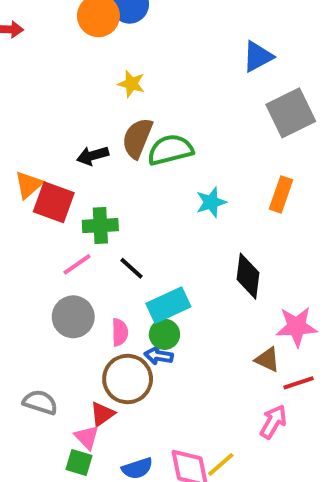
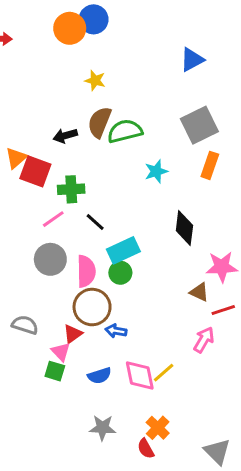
gray square: (291, 113) -> (199, 125), moved
pink semicircle: (120, 332) -> (86, 271), size x1.5
blue arrow: (159, 356) -> (116, 331), moved

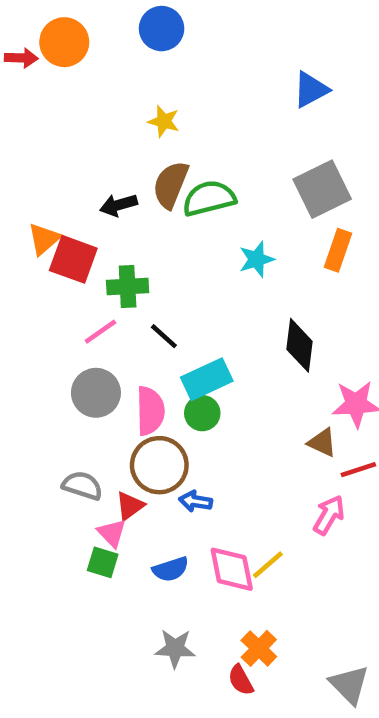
orange circle: (70, 28) -> (64, 42), moved
gray semicircle: (25, 325) -> (82, 486), moved

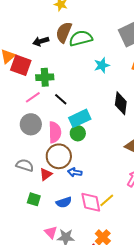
pink triangle: (112, 533) -> (51, 232), moved

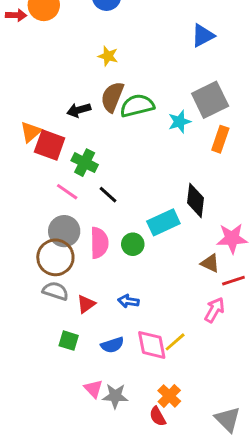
cyan star: (102, 65) -> (179, 122), moved
green cross: (45, 77) -> (85, 163), turned 30
pink line: (33, 97) -> (67, 192), turned 70
cyan rectangle: (80, 118) -> (163, 222), moved
brown circle: (59, 156) -> (55, 257), moved

